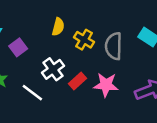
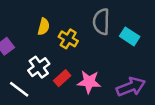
gray semicircle: (114, 46) -> (101, 22), moved

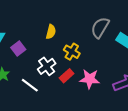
gray semicircle: (101, 22) -> (100, 28), turned 30
yellow cross: (68, 39) -> (72, 52), moved

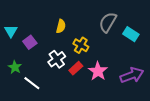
pink star: (90, 79) -> (98, 71), turned 30
white line: (30, 85) -> (32, 83), moved

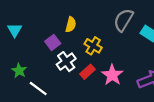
purple square: (30, 42) -> (53, 42), moved

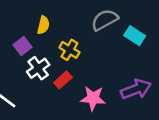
gray semicircle: (123, 20) -> (105, 20), turned 30
pink star: (112, 75) -> (93, 98), moved, turned -30

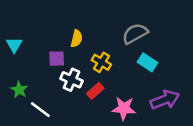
cyan rectangle: (135, 36) -> (148, 62), moved
purple square: (22, 46) -> (57, 59), turned 35
white cross: (38, 68) -> (72, 80), turned -30

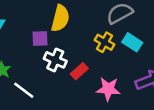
yellow semicircle: (77, 39) -> (60, 18), size x1.5
yellow cross: (101, 62) -> (104, 42), moved

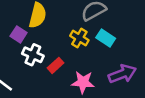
purple square: (40, 38) -> (19, 34), turned 35

